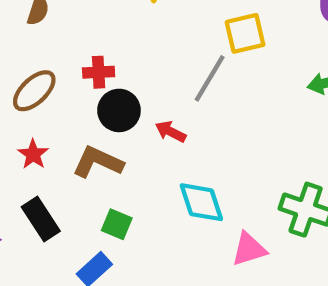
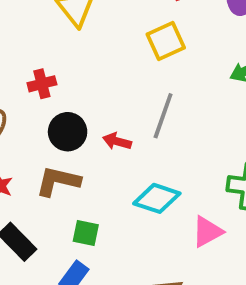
red cross: (99, 72) -> (42, 84), moved
gray line: (210, 78) -> (163, 116), moved
cyan diamond: (201, 202) -> (157, 198), turned -42

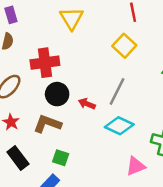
yellow square: (166, 41) -> (124, 46), turned -30
red cross: (42, 84) -> (45, 63), size x1.6
cyan diamond: (157, 198) -> (119, 126), moved

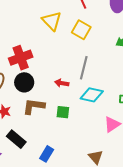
yellow triangle: (72, 18) -> (52, 21), moved
black circle: (57, 94) -> (24, 82), moved
green square: (61, 158) -> (63, 112), moved

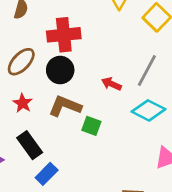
green square: (63, 112) -> (91, 126), moved
blue rectangle: (47, 154) -> (47, 174), moved

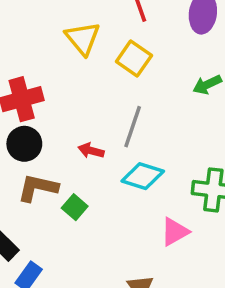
green square: (91, 126) -> (75, 207), turned 30

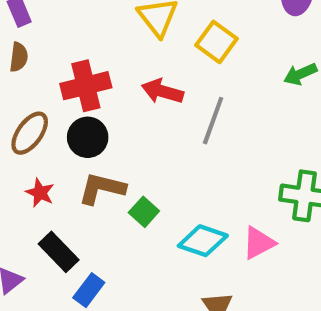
red arrow: (91, 151) -> (162, 91), moved, size x1.4
cyan diamond: (143, 176) -> (203, 241), moved

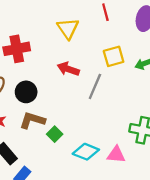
yellow square: (217, 42) -> (114, 56), moved, turned 35
red cross: (86, 86) -> (17, 49), moved
pink triangle: (259, 243) -> (116, 155), turned 30

